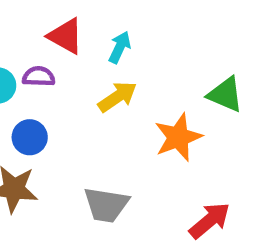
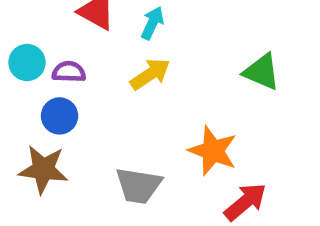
purple semicircle: (39, 76) -> (69, 72), moved
orange star: (178, 137) -> (213, 151), moved, turned -30

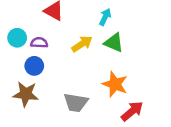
cyan arrow: (152, 23) -> (105, 17), moved
green triangle: (262, 72) -> (114, 43), moved

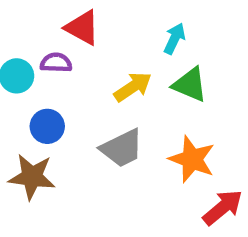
purple semicircle: (39, 43) -> (56, 63), moved
gray trapezoid: (76, 103) -> (122, 148), moved, turned -35

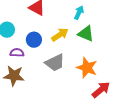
purple semicircle: (56, 63) -> (17, 53), moved
blue circle: (47, 126) -> (34, 40), moved

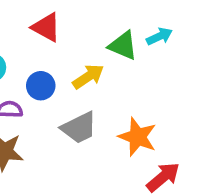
cyan arrow: (79, 13) -> (159, 36), moved, turned 40
green triangle: (86, 34) -> (123, 46), moved

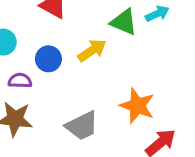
gray trapezoid: (79, 128) -> (82, 126), moved

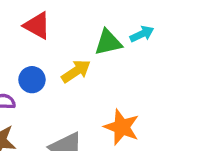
green triangle: (124, 22) -> (108, 42), turned -36

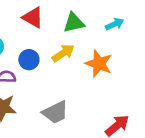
green triangle: (108, 42) -> (74, 23), moved
orange star: (122, 127) -> (99, 64), moved

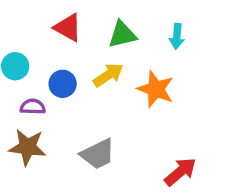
cyan arrow: (115, 24) -> (177, 36), turned 120

